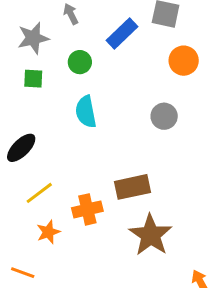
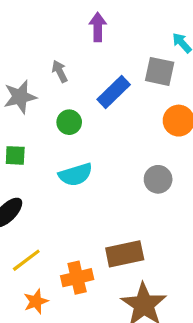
green square: (33, 79) -> (15, 155), moved
cyan semicircle: (86, 112) -> (76, 175), turned -96

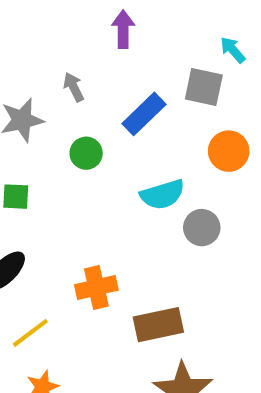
cyan semicircle: (76, 175) -> (163, 194), moved
orange cross: (77, 278) -> (96, 287), moved

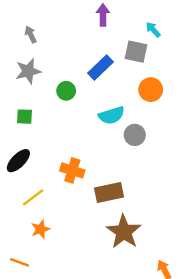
purple arrow: (123, 29) -> (103, 15), moved
gray arrow: (74, 87) -> (31, 34), moved
orange cross: (96, 287) -> (72, 170), turned 30

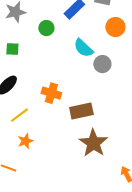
cyan semicircle: (111, 115) -> (83, 48), turned 60

